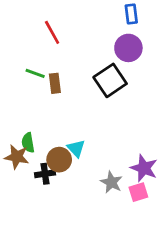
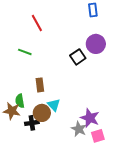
purple circle: (128, 48) -> (96, 44), moved
black square: (110, 80) -> (78, 57), size x0.7
brown rectangle: (55, 83) -> (40, 85), moved
purple star: (144, 168) -> (90, 118), moved

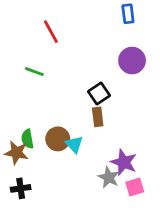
black square: (78, 57) -> (99, 94), moved
brown rectangle: (40, 85) -> (98, 117), moved
brown circle: (42, 113) -> (58, 139), moved
black cross: (32, 123) -> (21, 188), moved

